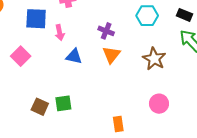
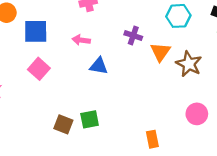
blue square: (36, 19) -> (36, 31), moved
pink arrow: (60, 33) -> (81, 40), turned 112
orange triangle: (111, 55) -> (160, 52), moved

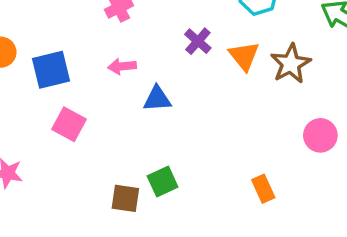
purple cross: (133, 36) -> (198, 41), turned 36
brown star: (189, 64) -> (291, 64), turned 30

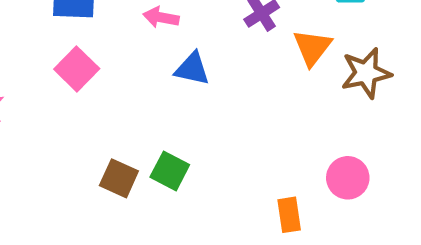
pink circle: (320, 135) -> (348, 178), moved
green square: (163, 182) -> (170, 171), turned 36

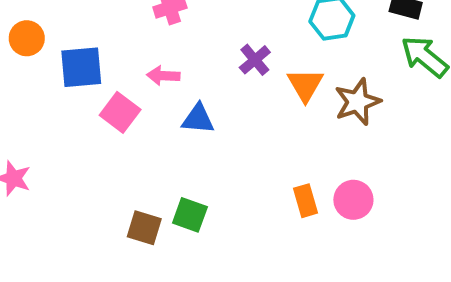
pink square: (77, 69) -> (120, 112), moved
orange rectangle: (289, 215) -> (306, 201), moved

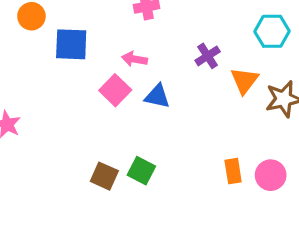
pink square: (120, 112) -> (115, 90), moved

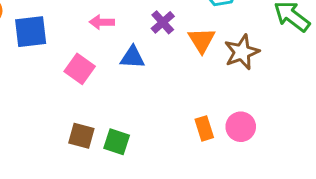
pink arrow: (134, 59) -> (102, 22), moved
blue triangle: (157, 96) -> (132, 57), moved
brown square: (104, 176) -> (81, 136), moved

